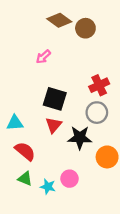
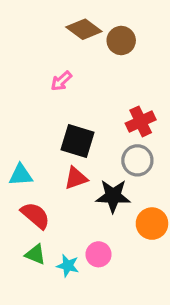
red triangle: (54, 125) -> (76, 178), turned 30

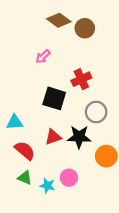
red cross: (141, 121) -> (81, 79), moved
red triangle: (76, 178) -> (53, 137), moved

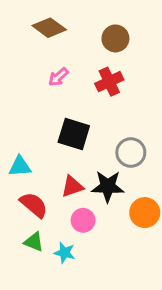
brown diamond: (59, 20) -> (49, 28), moved
red cross: (81, 79) -> (109, 82), moved
pink circle: (69, 178) -> (83, 220), moved

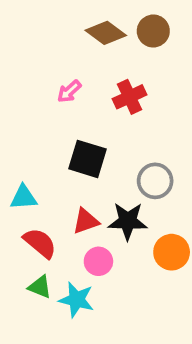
brown diamond: (49, 28) -> (106, 33), moved
brown circle: (115, 38) -> (153, 31), moved
cyan star: (65, 253) -> (77, 300), size x1.4

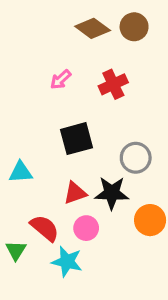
black square: (87, 159) -> (77, 139), turned -32
red semicircle: (40, 243) -> (45, 228), moved
green triangle: (40, 287) -> (16, 250), moved, turned 40

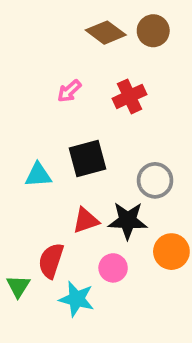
cyan triangle: (21, 172) -> (38, 175), moved
red semicircle: (45, 228) -> (51, 261), turned -112
pink circle: (86, 228) -> (113, 268), moved

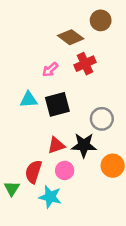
brown diamond: (106, 33) -> (71, 37), moved
pink arrow: (69, 91) -> (50, 70), moved
cyan triangle: (38, 175) -> (29, 100), moved
pink circle: (113, 268) -> (65, 170), moved

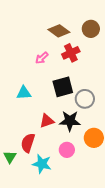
brown circle: (101, 20) -> (91, 29), moved
cyan triangle: (29, 100) -> (24, 93), moved
black square: (57, 104) -> (63, 87), moved
pink circle: (65, 170) -> (67, 150), moved

